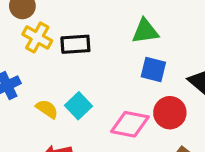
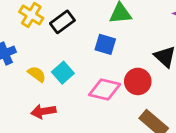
black rectangle: (75, 44) -> (62, 22), turned -35
blue square: (153, 69) -> (105, 44), moved

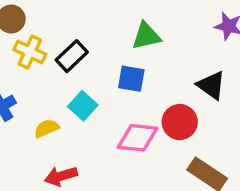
cyan square: (63, 73) -> (83, 106), moved
yellow semicircle: (37, 74) -> (46, 128), turned -54

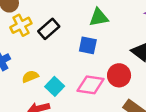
yellow cross: (30, 52) -> (21, 25), turned 36
cyan square: (83, 106) -> (55, 86), moved

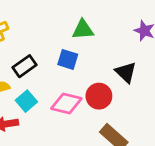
black rectangle: (49, 29) -> (25, 66), moved

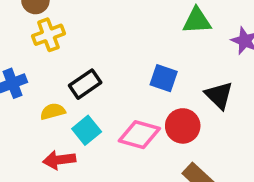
green triangle: (83, 30) -> (197, 21), moved
blue square: (68, 59) -> (164, 78), moved

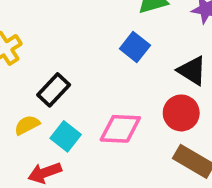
blue square: (164, 78) -> (135, 47), moved, turned 32
red circle: (183, 126) -> (181, 113), moved

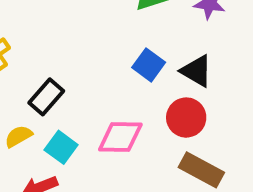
blue square: (135, 47) -> (149, 65), moved

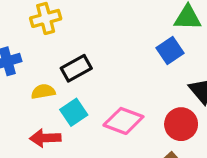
blue square: (149, 65) -> (170, 50), moved

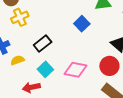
blue square: (170, 50) -> (82, 24), moved
yellow semicircle: (43, 92) -> (18, 60), moved

